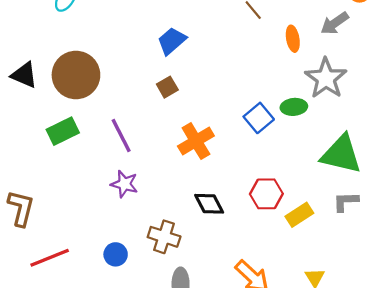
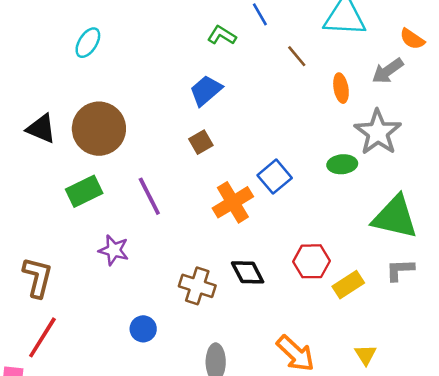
blue square: (259, 118) -> (275, 177), moved
purple star: (124, 184) -> (114, 250), moved
brown cross: (164, 237) -> (197, 286), moved
red line: (50, 258) -> (42, 337), moved, turned -36

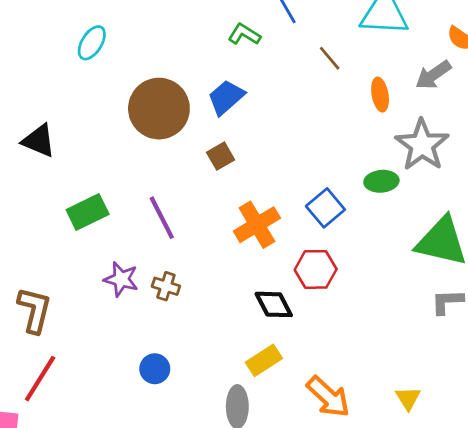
brown circle: (99, 129) -> (159, 109), moved
blue square: (275, 177) -> (325, 208), moved
red hexagon: (311, 261) -> (316, 269), moved
yellow rectangle: (348, 285) -> (264, 360), moved
brown cross: (197, 286) -> (166, 286), moved, size x0.7

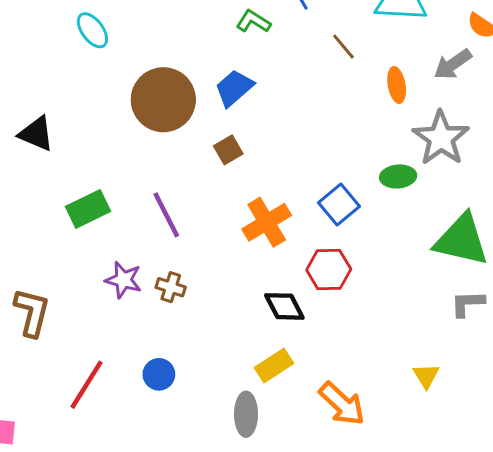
cyan ellipse: (92, 43) -> (92, 30), turned -68
red line: (40, 379) -> (87, 385), moved
yellow triangle: (408, 398) -> (426, 376), moved

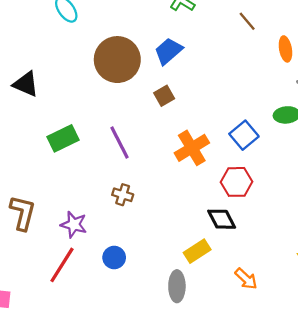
purple star: (123, 280) -> (74, 225), moved
black diamond: (284, 306) -> (222, 219), moved
orange arrow: (342, 404) -> (246, 279), size x0.7

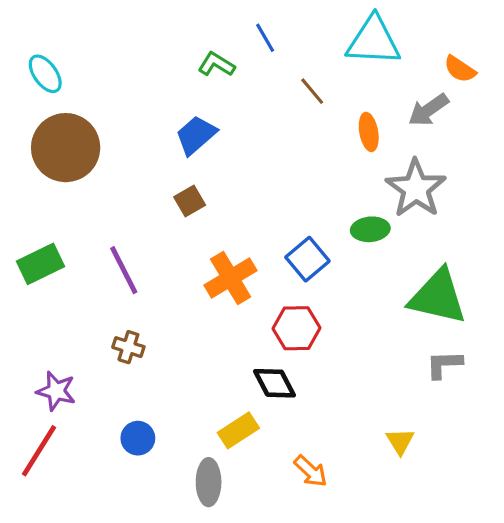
brown circle: (117, 60) -> (66, 148), moved
blue circle: (114, 258) -> (138, 438), moved

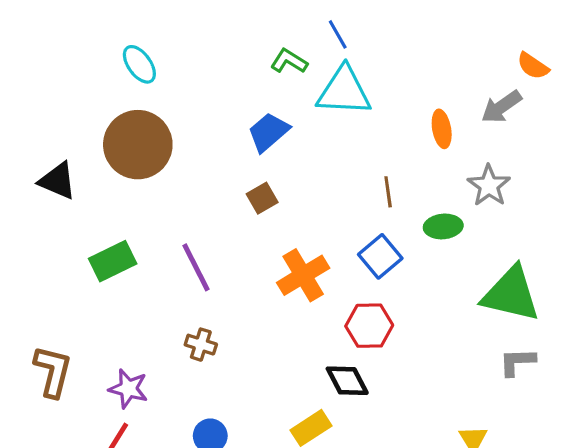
cyan triangle: (373, 41) -> (344, 91), moved
cyan ellipse: (45, 74) -> (139, 64), moved
brown line: (312, 91) -> (388, 192), moved, turned 32
gray star: (416, 188) -> (489, 186), size x0.7

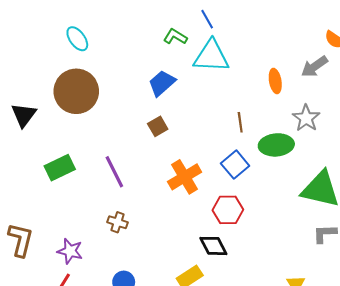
black triangle: (58, 181) -> (24, 115), turned 44
green ellipse: (443, 226) -> (276, 145), size x1.4

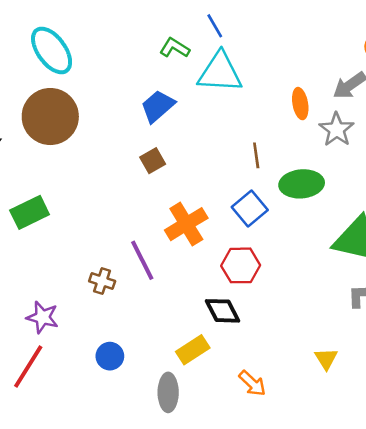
cyan ellipse: (77, 39) -> (52, 50), size x1.5
gray star: (306, 118) -> (337, 129), moved
purple line: (114, 172) -> (142, 260), moved

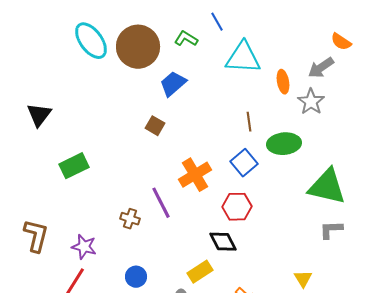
cyan triangle: (220, 72) -> (243, 58), moved
brown circle: (50, 117) -> (138, 47), moved
brown square: (153, 161) -> (155, 126), moved, turned -30

